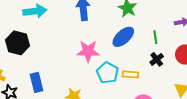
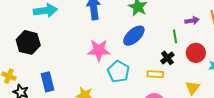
green line: (155, 37) -> (175, 36), moved
yellow rectangle: (130, 74) -> (155, 74), moved

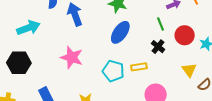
pink star: (99, 50) -> (72, 57), moved, turned 30
yellow rectangle: (155, 74) -> (139, 67), moved

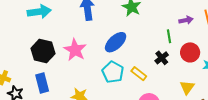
blue ellipse: (120, 32) -> (116, 42), moved
black hexagon: (19, 63) -> (43, 51), moved
yellow rectangle: (139, 67) -> (139, 74), turned 35

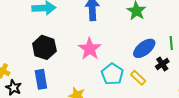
blue ellipse: (116, 42) -> (144, 48), moved
pink star: (75, 50) -> (90, 49), moved

